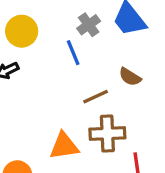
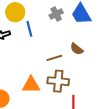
blue line: (73, 53) -> (29, 29), moved

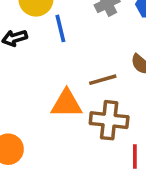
orange triangle: (31, 85) -> (66, 104), moved

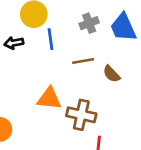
brown line: (103, 80) -> (83, 61), moved

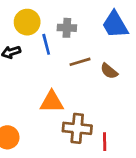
gray cross: (89, 23) -> (67, 28), moved, turned 30
brown cross: (81, 115) -> (77, 128), moved

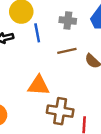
gray cross: (67, 28) -> (68, 20), moved

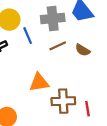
gray cross: (68, 20) -> (53, 19), size x1.5

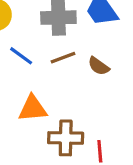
blue line: (28, 36) -> (21, 56), moved, turned -35

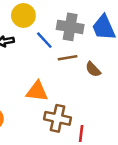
blue line: (21, 56) -> (44, 40), moved

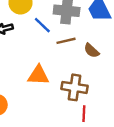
brown cross: (58, 118) -> (74, 87), moved

